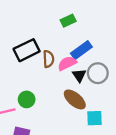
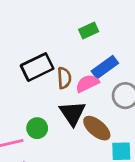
black triangle: (79, 75) -> (72, 113), moved, size x1.5

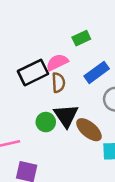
pink semicircle: (87, 83) -> (57, 62), moved
green circle: (37, 128) -> (46, 122), moved

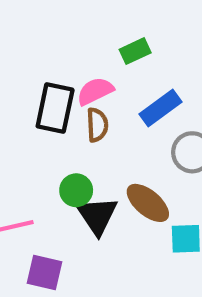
black rectangle: (33, 72) -> (55, 108), turned -52
black triangle: (66, 116) -> (97, 216), moved

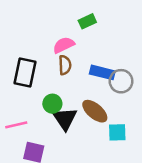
black rectangle: (55, 108) -> (25, 72), moved
blue rectangle: (161, 108) -> (102, 72), moved, turned 50

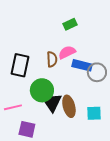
pink semicircle: (64, 45) -> (67, 52), moved
green circle: (52, 104) -> (42, 90), size x1.5
brown ellipse: (95, 111) -> (69, 106), moved, turned 35

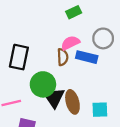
brown semicircle: (52, 59) -> (63, 57), moved
gray circle: (97, 72) -> (103, 38), moved

